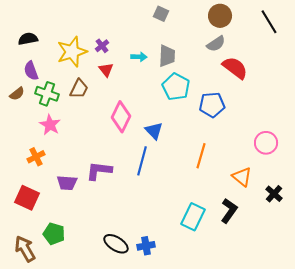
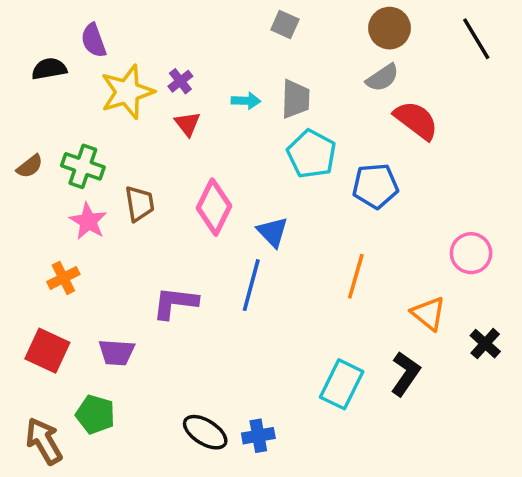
purple semicircle: (31, 71) -> (94, 40), moved
brown trapezoid: (79, 89) -> (140, 204), moved, turned -35
purple trapezoid: (67, 183) -> (117, 352), moved

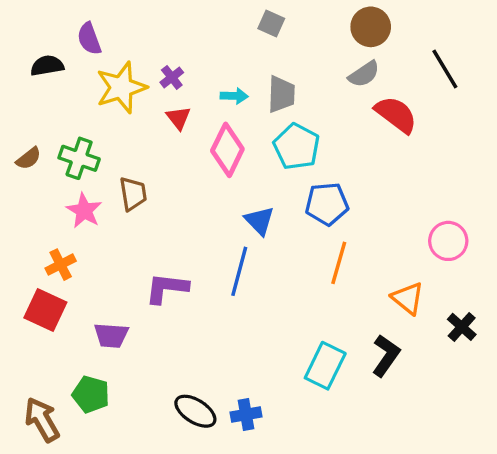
black line: (476, 39) -> (445, 69), moved
blue pentagon: (375, 186) -> (327, 204), moved
pink diamond: (214, 207) -> (227, 150), moved
red square: (47, 351) -> (45, 310), moved

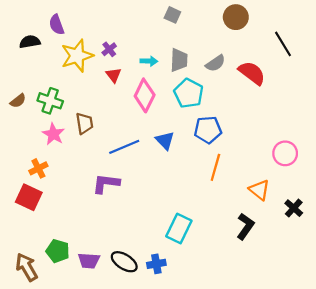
gray semicircle: (364, 74) -> (215, 63), moved
blue line: (239, 271) -> (124, 147), moved, turned 52
purple trapezoid: (111, 335) -> (89, 261), moved
cyan rectangle: (325, 366) -> (179, 228), moved

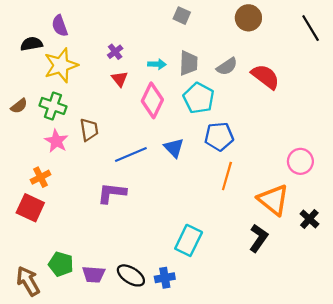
black line: (283, 44) -> (311, 28), moved
yellow star: (77, 56) -> (61, 65), moved
orange triangle: (259, 190) -> (273, 200), size x1.4

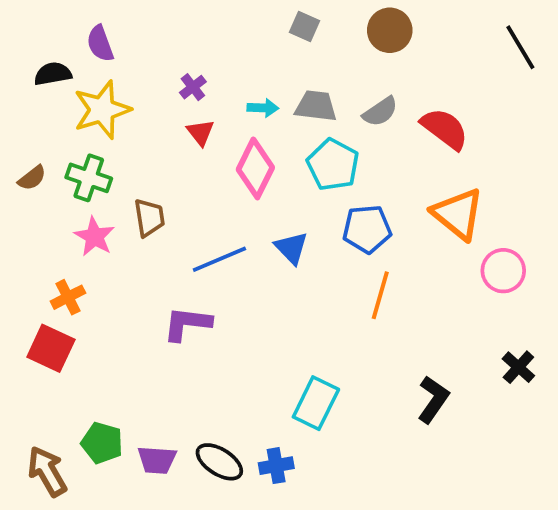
brown circle: (248, 18) -> (390, 30), moved
gray trapezoid: (189, 63) -> (316, 106), turned -85
orange triangle: (273, 200) -> (458, 214), moved

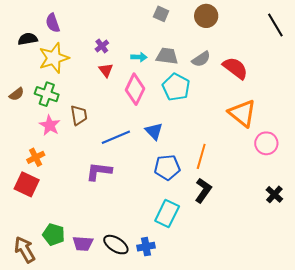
blue pentagon: (367, 229) -> (167, 167), moved
black L-shape: (433, 399) -> (203, 190), moved

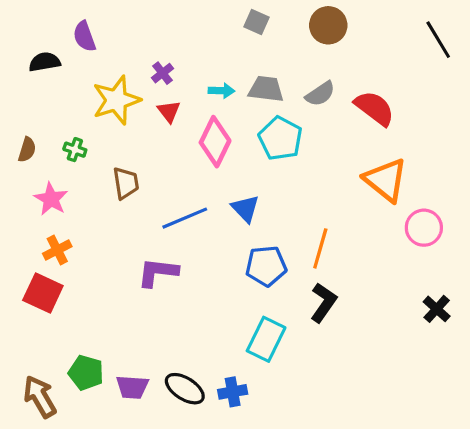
yellow star: (54, 58) -> (116, 100), moved
brown semicircle: (17, 94) -> (27, 150), turned -35
green cross: (47, 94) -> (75, 150), size x0.6
pink star: (50, 125) -> (51, 199), moved

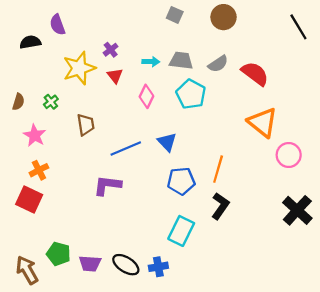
pink diamond: (215, 142) -> (146, 96), size x0.7
green cross: (75, 150) -> (51, 102), turned 32
black cross: (437, 309) -> (297, 210), size x1.6

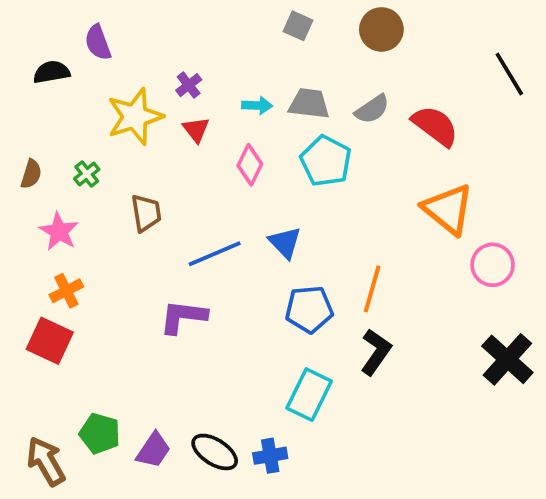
black line: (298, 27) -> (509, 74), moved
purple trapezoid: (90, 264) -> (153, 450), turned -60

